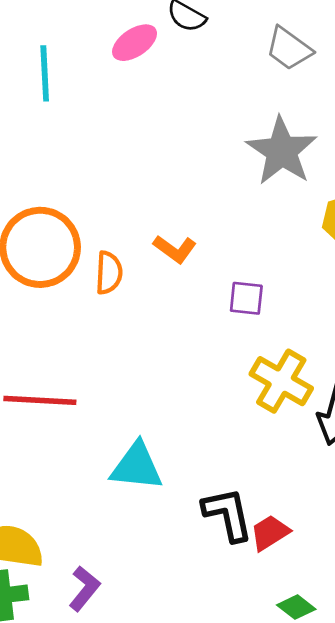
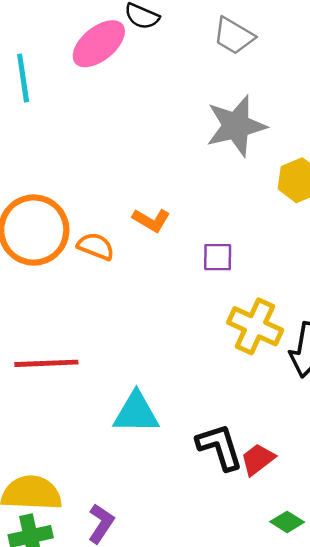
pink ellipse: (135, 43) -> (99, 44), size x1.4
gray star: (282, 151) -> (236, 126), turned 30
orange semicircle: (109, 273) -> (96, 246), turned -66

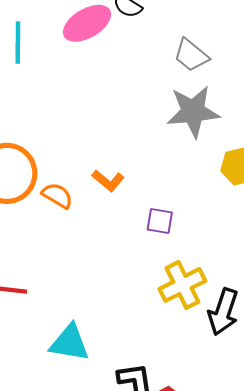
gray trapezoid: (234, 36) -> (191, 55), moved
yellow cross: (255, 326) -> (182, 285), turned 30

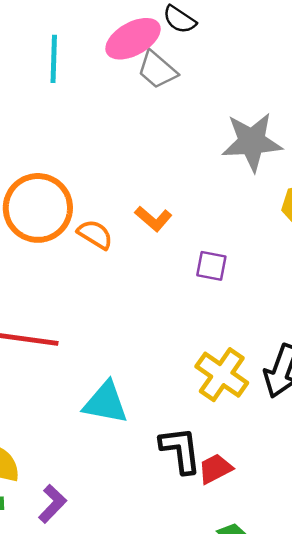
gray trapezoid: (191, 55) -> (157, 70), moved
yellow cross: (182, 285) -> (222, 375), moved, turned -30

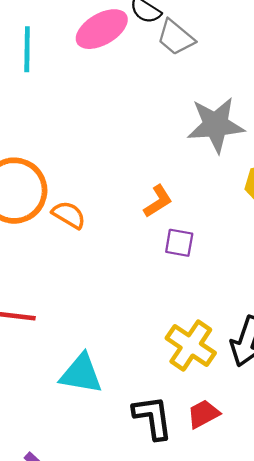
gray trapezoid: (157, 70) -> (176, 37), moved
orange L-shape: (153, 219) -> (158, 201), moved, turned -72
red trapezoid: (215, 469) -> (203, 414), moved

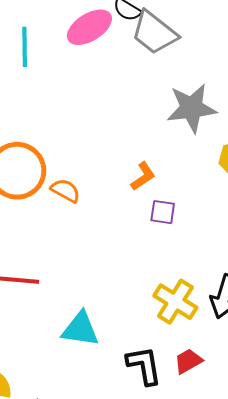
gray trapezoid: (176, 37) -> (154, 33), size x1.4

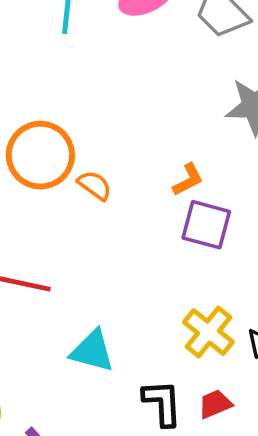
purple square: (163, 212) -> (206, 225), size x1.6

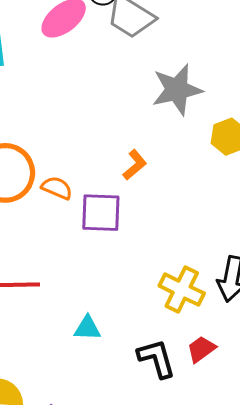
purple square: (206, 225) -> (101, 213), moved
cyan triangle: (92, 351) -> (87, 328), size x0.7

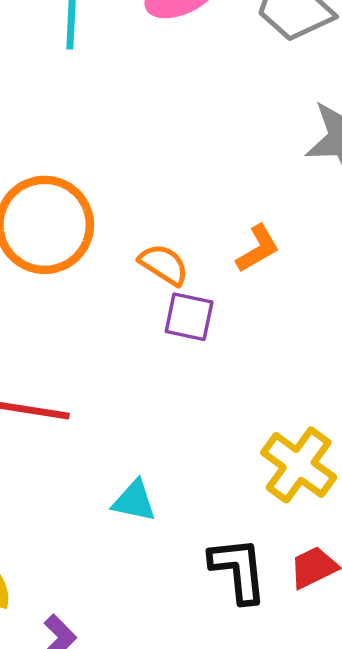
orange semicircle: (57, 188) -> (164, 265), moved
purple square: (101, 213) -> (189, 317), size x0.7

